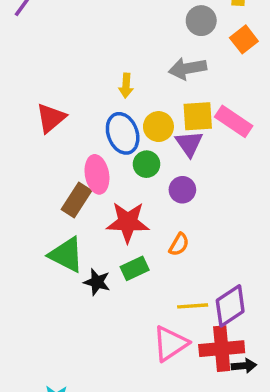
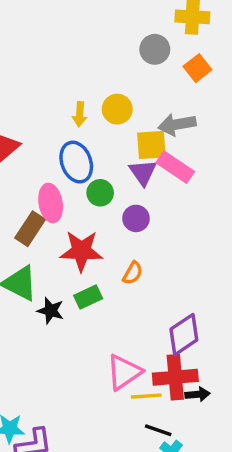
gray arrow: (188, 68) -> (177, 124), moved
pink rectangle: (234, 121) -> (175, 167), moved
yellow circle: (158, 127) -> (117, 109), moved
yellow line: (193, 306) -> (146, 396), moved

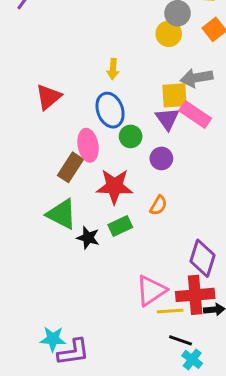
yellow circle: (117, 109) -> (169, 34), moved
purple diamond: (184, 335) -> (202, 258), turned -39

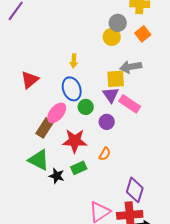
pink rectangle: (195, 114) -> (130, 104), moved
pink ellipse: (88, 145) -> (57, 113), turned 50

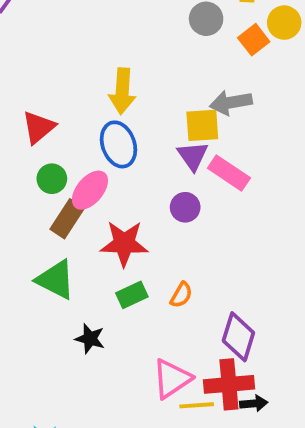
yellow circle: (112, 37) -> (284, 23), moved
yellow arrow: (74, 61) -> (122, 91), size x1.6
green circle: (86, 107) -> (52, 179), moved
orange semicircle: (105, 154) -> (181, 295), moved
black star: (57, 176) -> (90, 339), moved

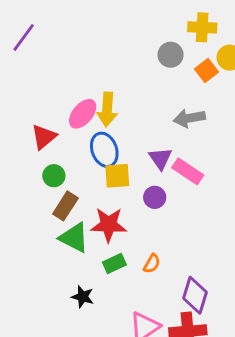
yellow square: (202, 125) -> (117, 176), moved
pink ellipse: (90, 190) -> (83, 114), moved
green triangle: (56, 280) -> (74, 238), moved

